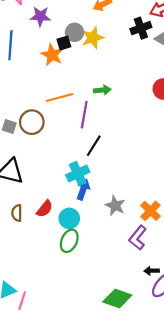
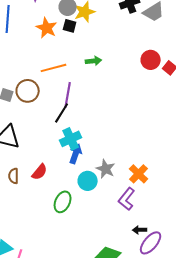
black square: (64, 43) -> (70, 26), moved, turned 32
purple line: (84, 115) -> (68, 95), moved
black line: (94, 146) -> (62, 113), moved
cyan circle: (69, 218) -> (88, 181), moved

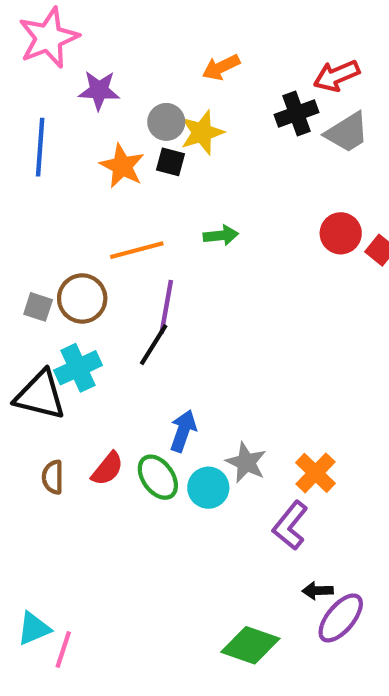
cyan cross: (71, 139) -> (78, 368), moved
green ellipse: (63, 202) -> (158, 477), moved, turned -60

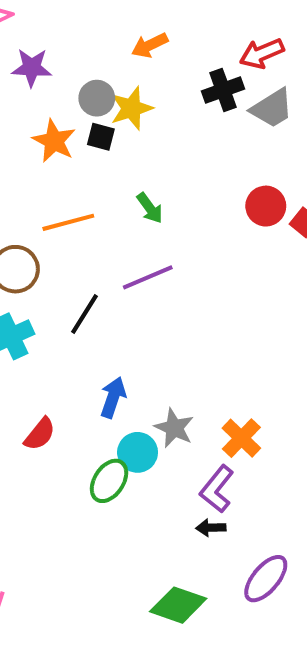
green arrow: (221, 235) -> (150, 208), turned 60
purple line: (166, 307) -> (148, 277), moved, turned 57
green ellipse: (158, 477) -> (109, 481), moved, turned 69
black arrow: (318, 591) -> (211, 528), moved

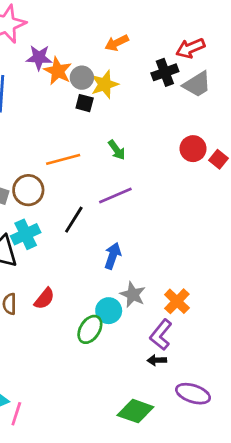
orange star: (54, 141) -> (58, 71), moved
blue arrow: (113, 397) -> (113, 256), moved
purple ellipse: (266, 579) -> (193, 394), turned 68

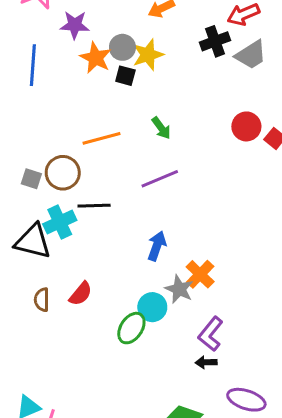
orange star: (58, 71) -> (96, 58), moved
black line: (74, 220) -> (94, 206), moved, turned 56
orange cross: (177, 301) -> (200, 274), moved

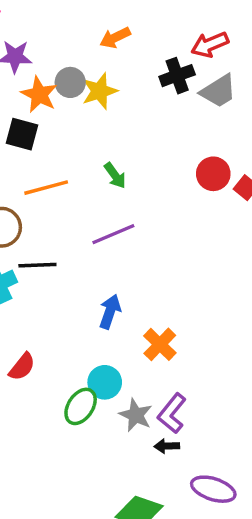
black square: (125, 76) -> (22, 134), moved, size x1.4
gray star: (179, 289) -> (136, 415), moved

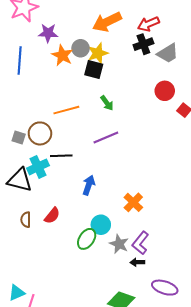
orange arrow: (115, 38) -> (107, 22), size x1.6
red arrow: (210, 45) -> (148, 24), moved
black square: (22, 134) -> (94, 70), moved
red circle: (213, 174) -> (165, 91), moved
blue arrow: (110, 312) -> (89, 185), moved

